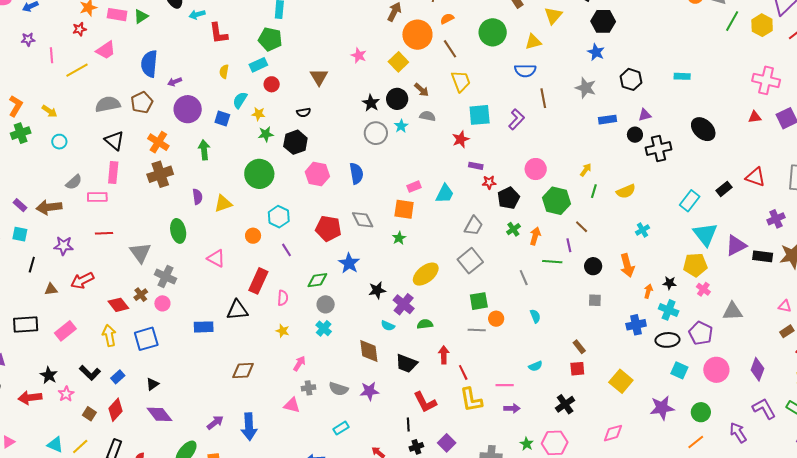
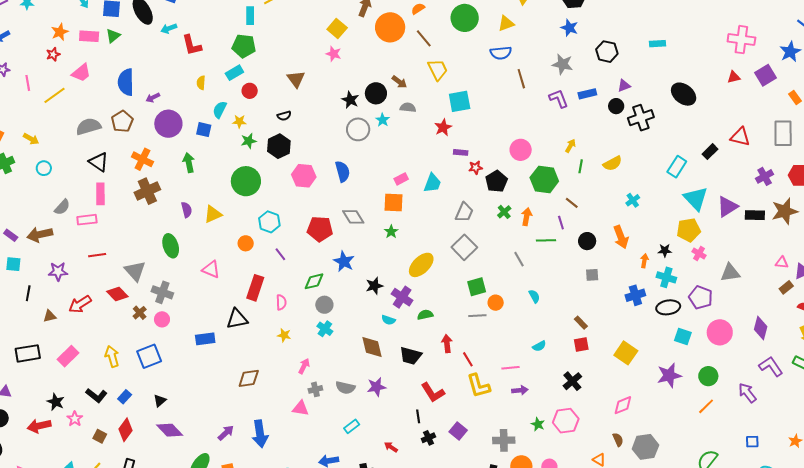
yellow square: (398, 62) -> (337, 29), moved
purple L-shape: (516, 119) -> (559, 98), moved, turned -60
red diamond: (118, 305) -> (117, 294), moved

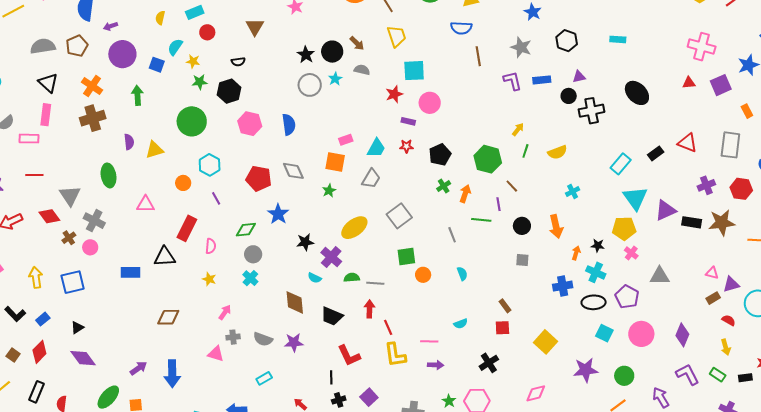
pink circle: (521, 150) -> (430, 103), moved
red star: (476, 168) -> (406, 146), moved
gray trapezoid: (464, 212) -> (371, 179), moved
pink triangle: (211, 269) -> (146, 204), turned -30
gray line: (477, 316) -> (375, 283), moved

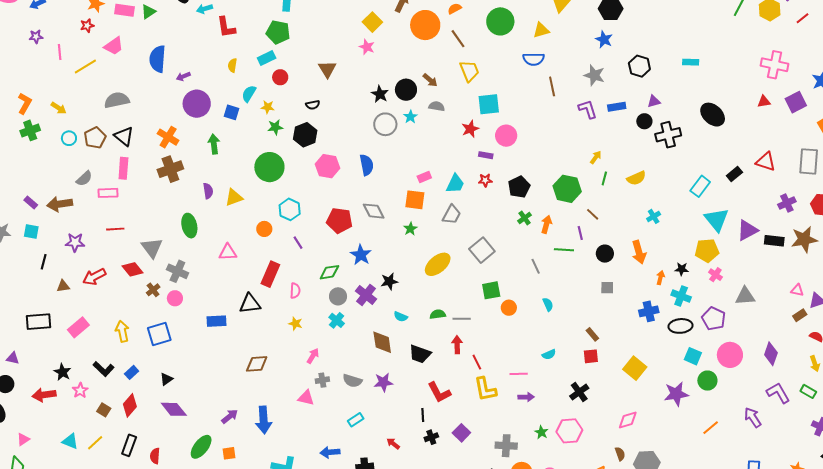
brown pentagon: (77, 46) -> (95, 138), moved
purple cross: (331, 257) -> (366, 295), moved
green circle: (624, 376) -> (707, 381), moved

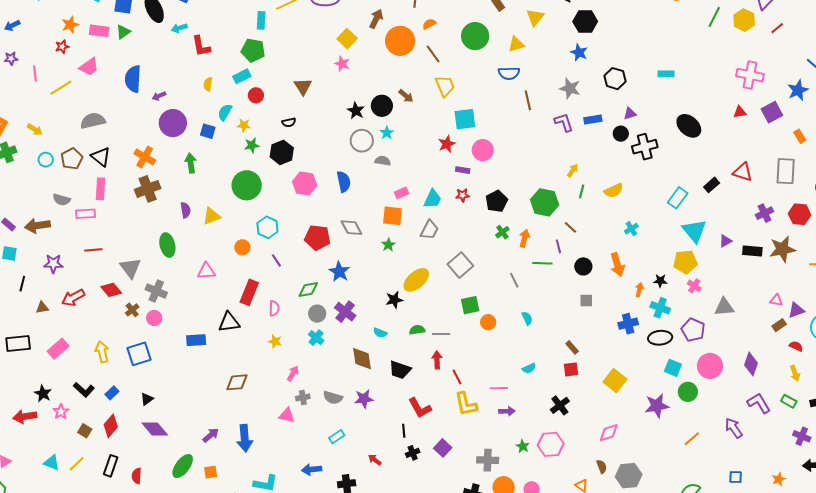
gray semicircle: (437, 106) -> (383, 161), moved
gray semicircle: (84, 179) -> (62, 200), turned 60
purple triangle: (747, 230) -> (725, 241), size x0.6
black star: (389, 281) -> (394, 300), moved

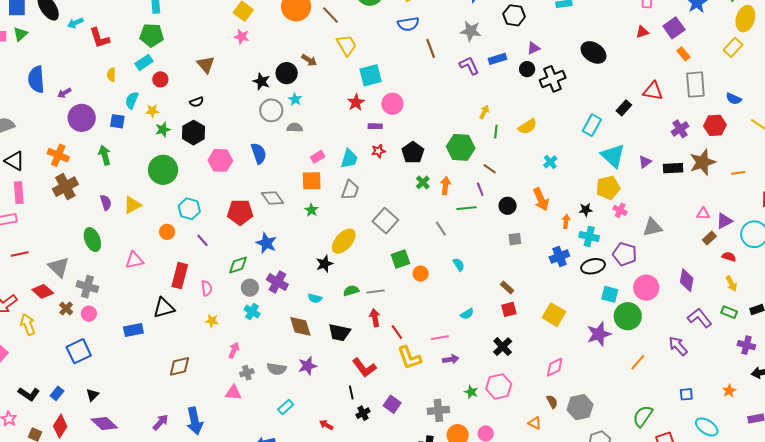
orange rectangle: (800, 136) -> (683, 54), moved
yellow arrow: (102, 352) -> (28, 325), moved
green circle: (688, 392) -> (628, 316), size x1.4

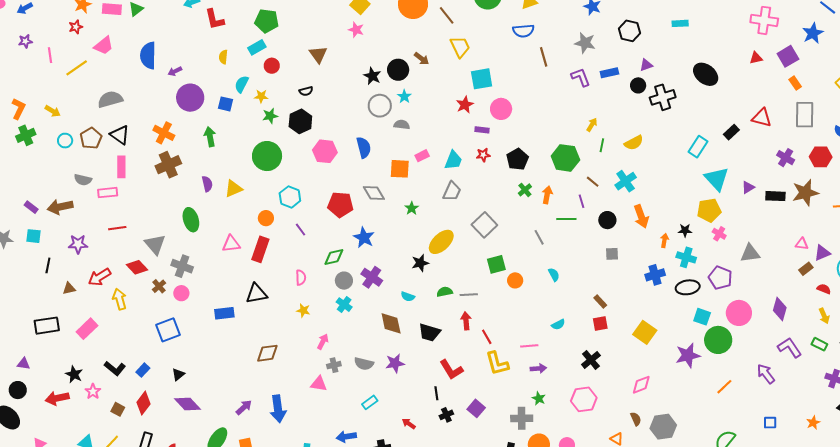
purple cross: (680, 129) -> (786, 158), turned -30
cyan cross: (550, 162) -> (626, 181), moved, size x1.5
orange square: (312, 181) -> (400, 169), moved
red rectangle: (180, 276) -> (260, 249), moved
green star: (471, 392) -> (539, 398), moved

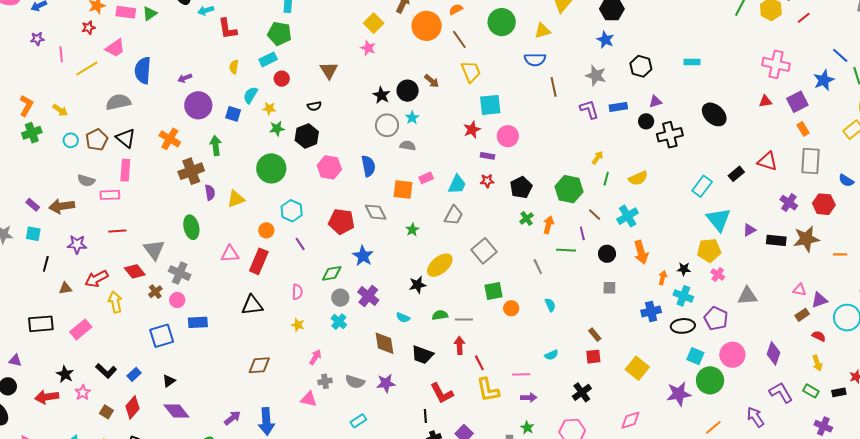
blue semicircle: (148, 56) -> (143, 70), moved
brown cross: (168, 165) -> (191, 171), moved
blue rectangle: (224, 313) -> (198, 322), moved

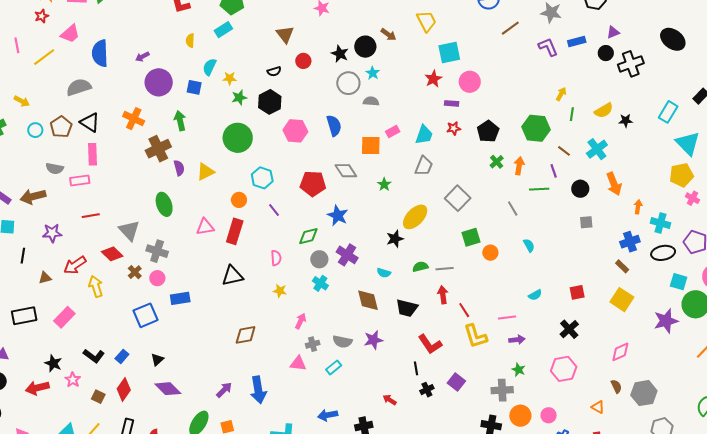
red circle: (282, 79) -> (303, 61), moved
brown line: (554, 87) -> (510, 28), turned 72
black star: (684, 269) -> (626, 121), moved
brown rectangle: (595, 335) -> (622, 266), moved
cyan rectangle: (358, 421) -> (334, 367), moved

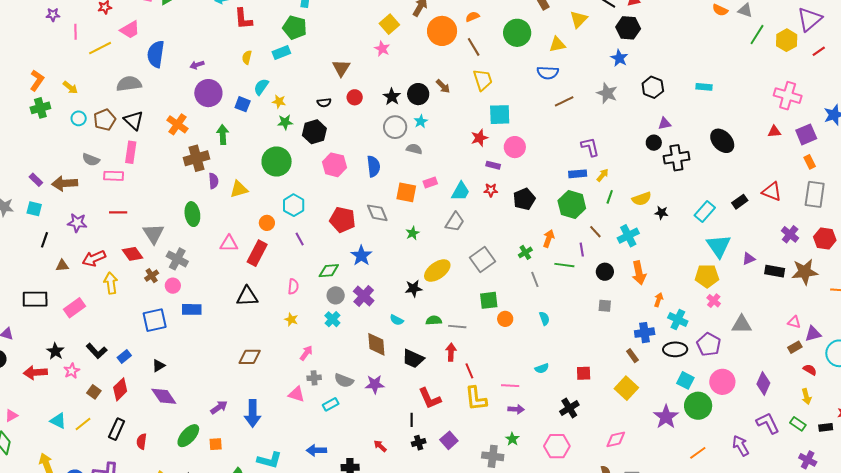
blue rectangle: (577, 41) -> (578, 174), moved
purple L-shape: (548, 47) -> (590, 147), moved
green cross: (497, 162) -> (525, 252), moved
purple star: (666, 321) -> (666, 417), turned -30

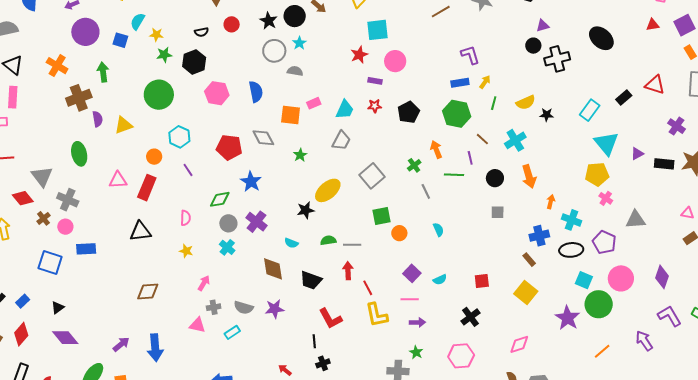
orange arrow: (549, 238) -> (436, 150), turned -36
blue square: (155, 320) -> (50, 262), turned 35
purple square: (449, 440) -> (412, 273), moved

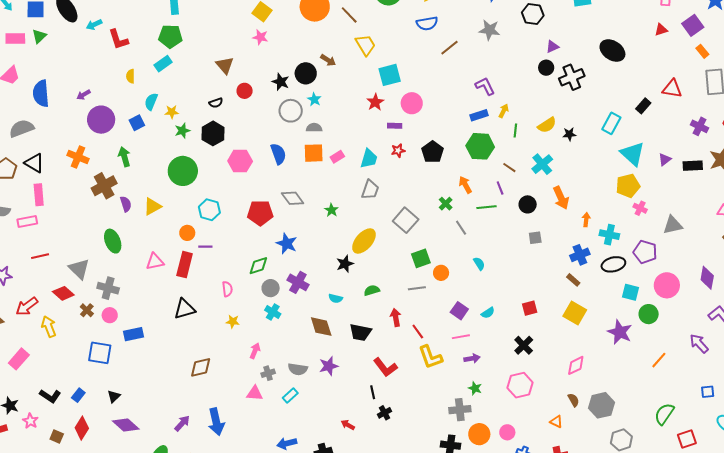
blue square: (120, 40) -> (137, 123), turned -35
orange square: (291, 115) -> (314, 153), moved
purple line: (188, 170) -> (205, 247), moved, turned -48
gray line: (352, 245) -> (417, 288), moved
green circle: (599, 304) -> (649, 314), size x0.7

